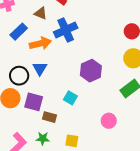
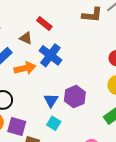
blue cross: (66, 30) -> (50, 55), turned -30
blue triangle: (40, 68) -> (51, 100), moved

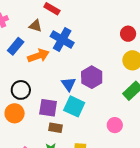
cyan square: (54, 123) -> (74, 106), size x1.5
purple square: (17, 126) -> (48, 108), moved

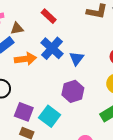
brown triangle: (35, 26) -> (17, 28), moved, turned -40
blue triangle: (68, 84) -> (77, 58), moved

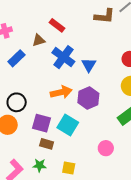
brown triangle: (17, 28) -> (39, 40), moved
orange arrow: (25, 59) -> (61, 92), moved

